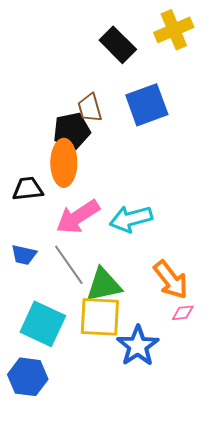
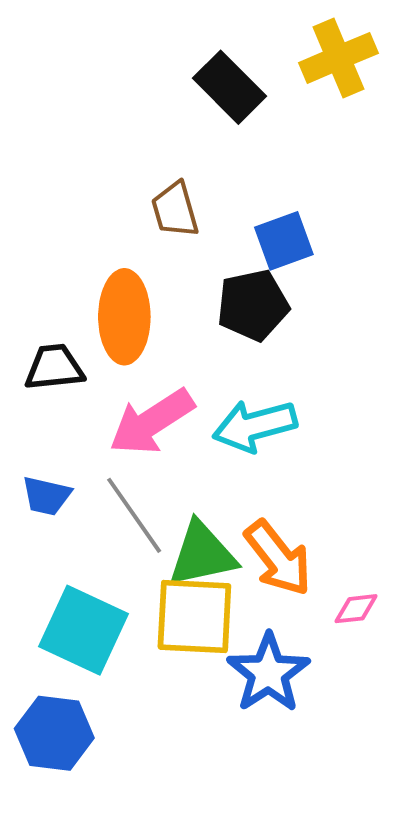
blue square: (147, 105) -> (284, 241), moved, size x0.7
black pentagon: (72, 131) -> (253, 305), moved
orange arrow: (171, 280) -> (278, 558), moved

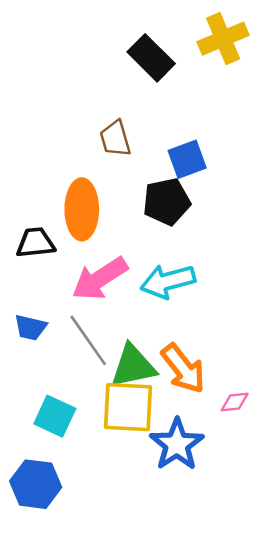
cyan square: (83, 630) -> (55, 416), size x0.7

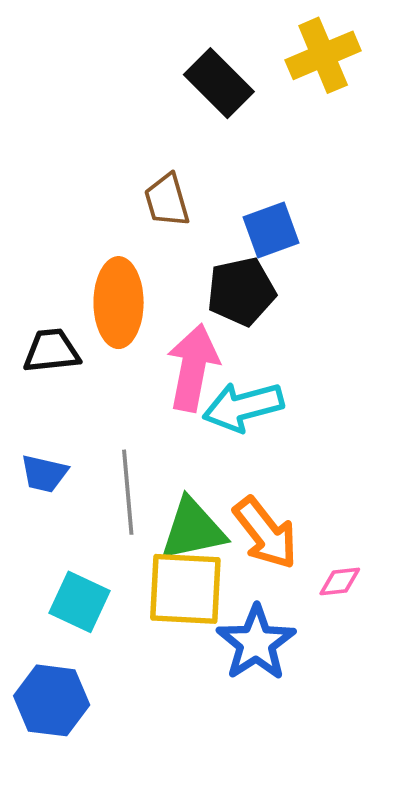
pink arrow: (100, 279) -> (193, 368), moved, turned 134
gray line: (88, 340) -> (128, 492), turned 30

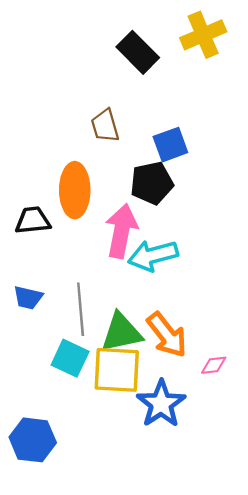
cyan square: (79, 602) -> (70, 358), moved

